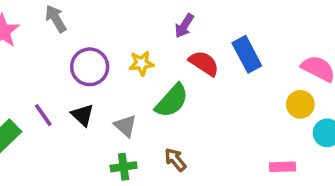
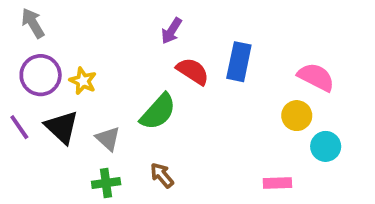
blue rectangle: (247, 54) -> (239, 62), turned 40
yellow star: (141, 63) -> (83, 81), moved, turned 30
purple circle: (90, 67) -> (41, 75), moved
black triangle: (83, 115) -> (62, 127), size x1.4

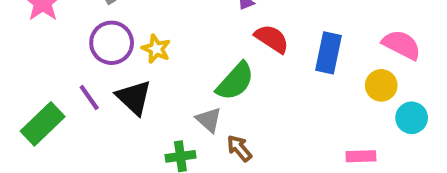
blue rectangle: (239, 62) -> (328, 53), moved
gray triangle: (108, 139) -> (209, 120), moved

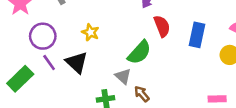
red semicircle: (272, 39) -> (162, 26), turned 35
purple circle: (112, 43) -> (43, 36), moved

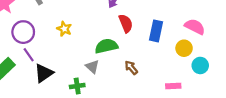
green semicircle: (139, 52) -> (106, 46), turned -145
black triangle: (77, 62) -> (44, 73), moved, turned 42
brown arrow: (142, 94) -> (131, 68), moved

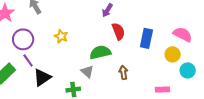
brown arrow: (131, 68) -> (123, 72), turned 32

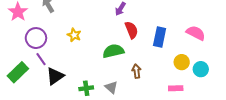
yellow circle: (173, 54) -> (182, 62), moved
gray triangle: (87, 71) -> (111, 87), moved

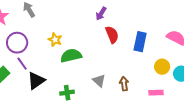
green semicircle: (113, 51) -> (71, 56), moved
brown arrow: (136, 71) -> (124, 84), moved
gray triangle: (111, 87) -> (99, 81), moved

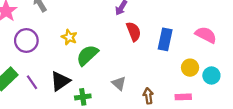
green semicircle: (71, 56) -> (87, 55), turned -30
purple line: (22, 64) -> (32, 82), moved
black triangle: (36, 81) -> (60, 81), moved
brown arrow: (124, 84) -> (148, 96), moved

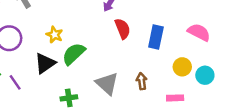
black triangle: (60, 81) -> (45, 63), moved
gray triangle: (119, 83) -> (107, 84), size x1.5
brown arrow: (148, 96) -> (142, 81), moved

